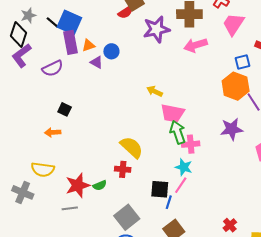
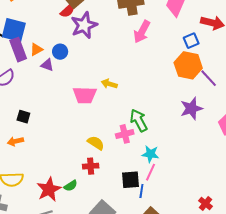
purple star: (156, 29) -> (84, 25), moved
pink arrow: (195, 45) -> (142, 32), turned -35
pink trapezoid: (173, 113) -> (85, 95), moved
pink cross: (191, 144) -> (125, 134), moved
yellow semicircle: (132, 147) -> (96, 143), size x0.7

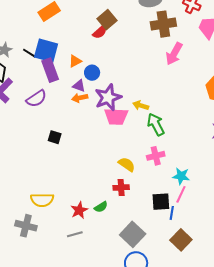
purple star: (84, 25) -> (108, 97), moved
orange triangle: (36, 50) -> (75, 61), moved
green arrow: (139, 120) -> (156, 124), moved
orange arrow: (15, 141) -> (80, 98), moved
red star: (49, 189) -> (79, 210), size x0.7

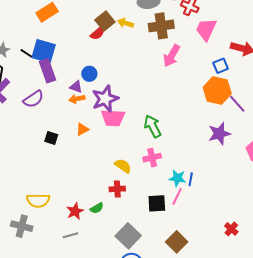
orange triangle: (75, 61) -> (82, 129), moved
yellow arrow: (141, 105) -> (125, 23), moved
blue line: (172, 213) -> (191, 179), moved

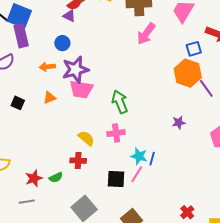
purple triangle: (76, 87) -> (69, 16), moved
purple star: (219, 134) -> (179, 122), moved, size x0.6

